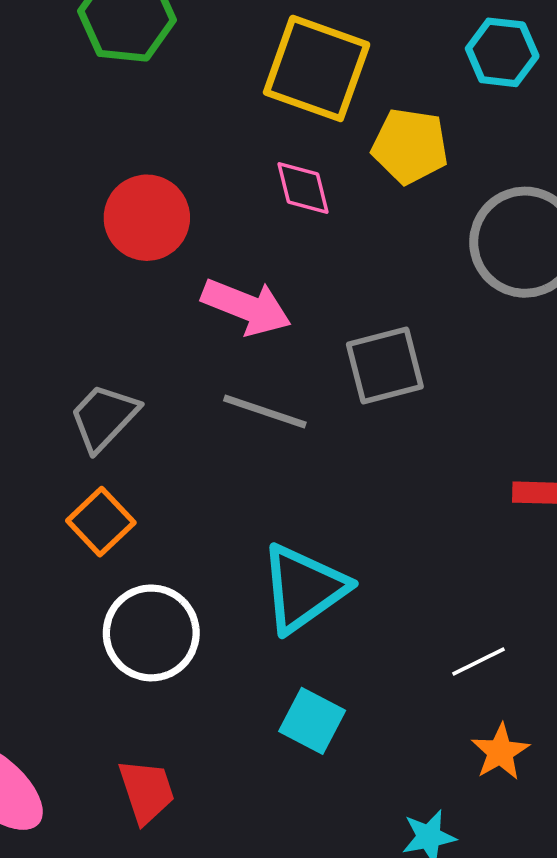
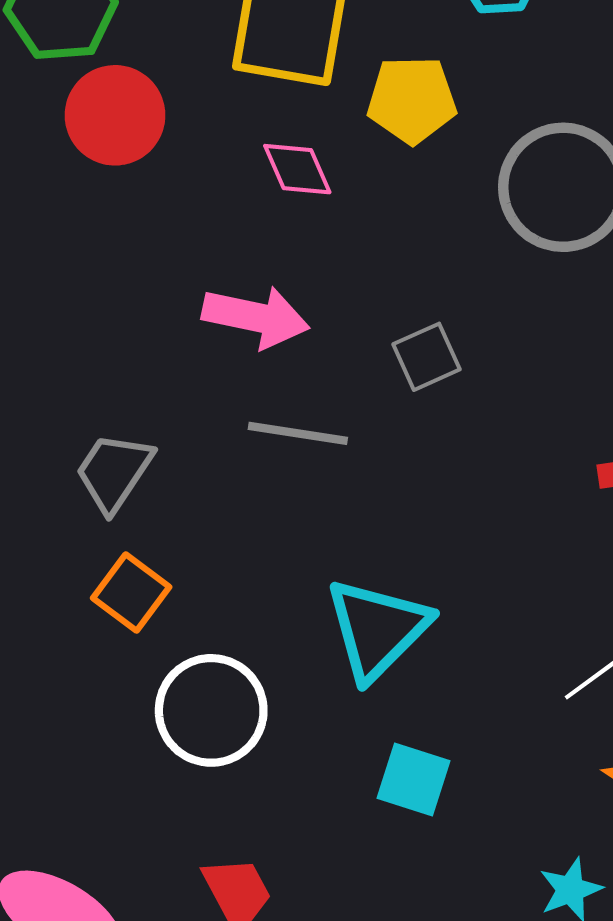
red circle: (147, 218) -> (115, 115), moved
gray square: (385, 365) -> (426, 357), size x0.7

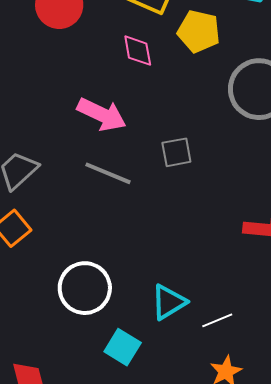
cyan triangle: (377, 629) -> (169, 302), moved, size x0.7
white circle: (211, 710) -> (85, 288), moved

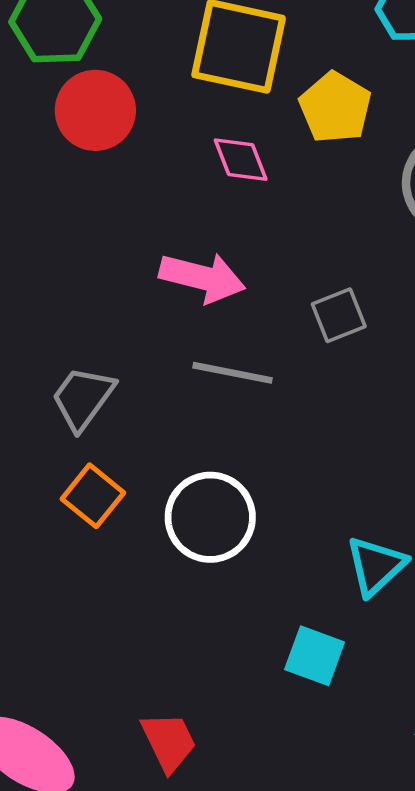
yellow pentagon: (199, 31) -> (335, 107), turned 30
white circle: (85, 288) -> (210, 517), moved

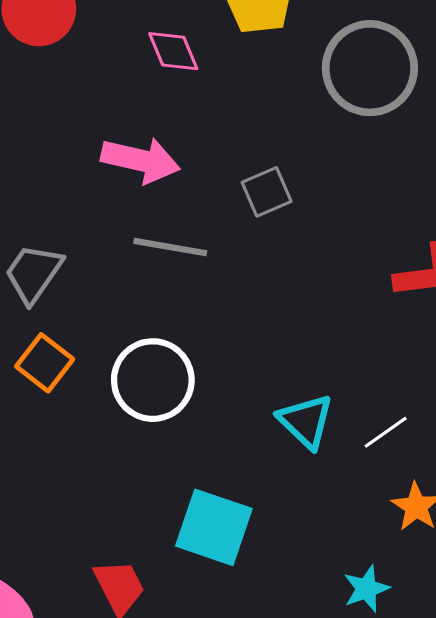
cyan triangle: (376, 566) -> (306, 421), turned -32
cyan square: (315, 656) -> (214, 527), moved, size x1.4

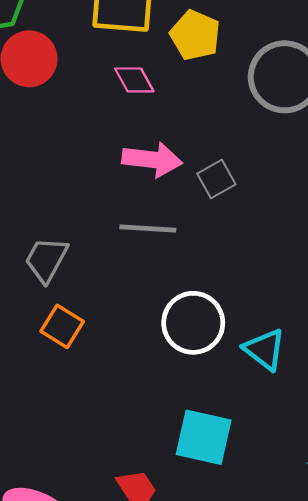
pink arrow: (141, 160) -> (152, 160), moved
white circle: (153, 380) -> (193, 323), moved

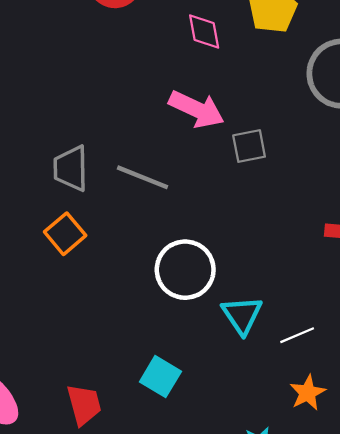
gray line: (148, 229) -> (142, 177), moved
gray trapezoid: (46, 259) -> (71, 168), turned -48
cyan square: (204, 437) -> (160, 377), size x0.7

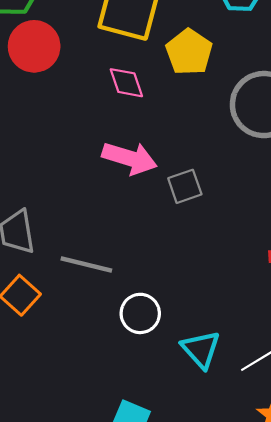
gray line: (142, 177) -> (86, 265), moved
white circle: (185, 270) -> (140, 313), size x0.7

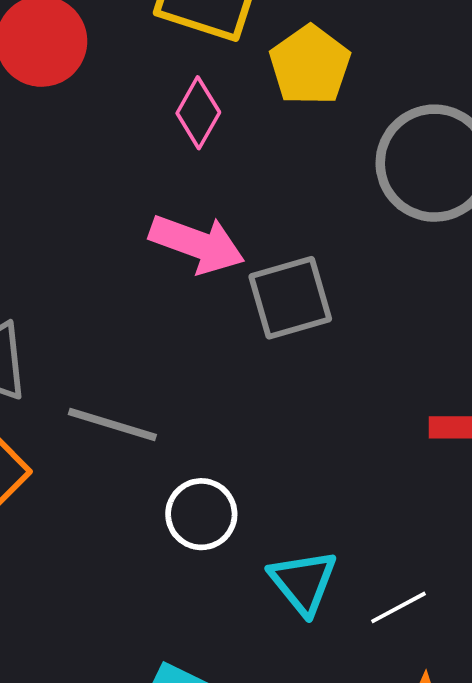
pink diamond: (126, 83) -> (198, 113), turned 45
gray square: (185, 186) -> (290, 298), size x1.4

